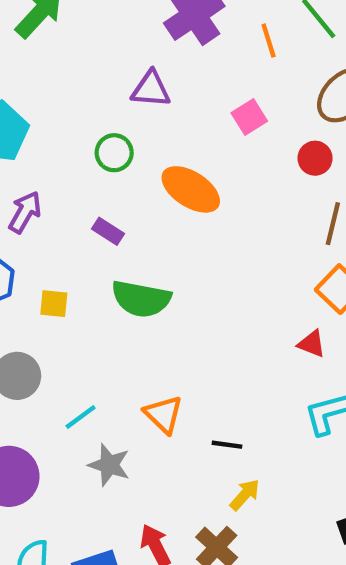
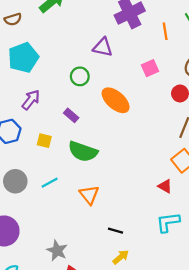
yellow square: (54, 304) -> (44, 141), moved
orange triangle: (164, 414) -> (89, 195), moved
cyan line: (81, 417) -> (50, 183), moved
gray star: (109, 465) -> (57, 250), moved

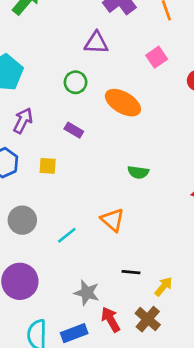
green semicircle: (83, 152) -> (138, 172), moved, size x0.6
cyan line: (50, 183) -> (67, 235), moved
black line: (116, 231) -> (131, 272), moved

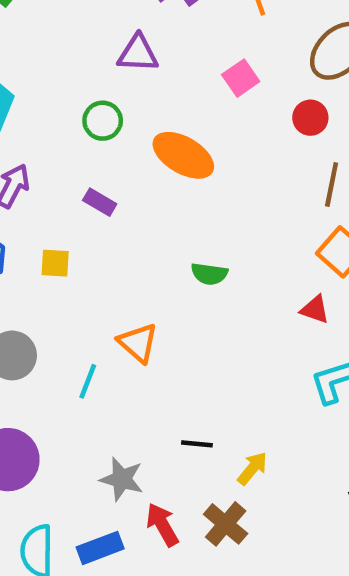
orange triangle: (113, 220) -> (138, 343), moved
cyan line: (67, 235) -> (88, 381), turned -30

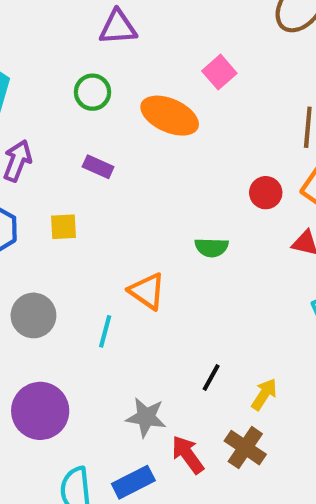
pink square: (241, 78) -> (219, 72), moved
red circle: (310, 118) -> (266, 193), moved
green semicircle: (209, 274) -> (211, 247), moved
black line: (197, 444) -> (211, 378), turned -60

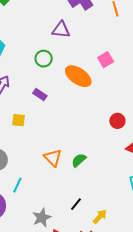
green semicircle: (211, 247) -> (79, 160), moved, turned 126
cyan line: (105, 331) -> (17, 185), moved
gray star: (146, 417) -> (42, 218), turned 30

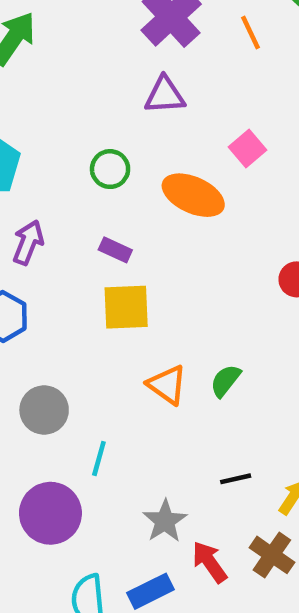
purple triangle: (61, 30) -> (165, 95), moved
yellow square: (18, 120) -> (126, 307), moved, size x1.6
black line: (76, 204) -> (236, 479), turned 48

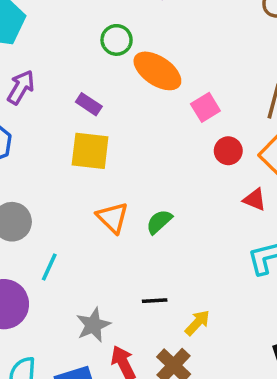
pink square: (247, 149) -> (205, 107), moved
green circle: (110, 169) -> (117, 40), moved

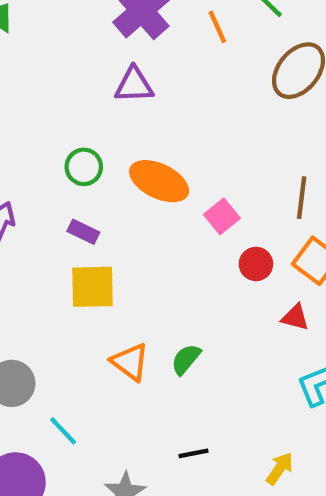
green circle: (117, 40) -> (84, 167), moved
cyan line: (49, 267) -> (63, 431), turned -60
yellow arrow: (197, 323) -> (280, 468), moved

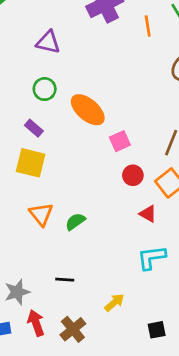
purple triangle: (134, 85) -> (48, 42), moved

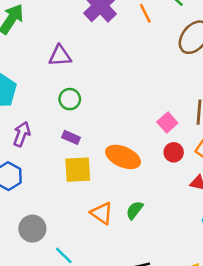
orange ellipse: (88, 110) -> (123, 157), moved
pink square: (120, 141) -> (167, 123), moved

